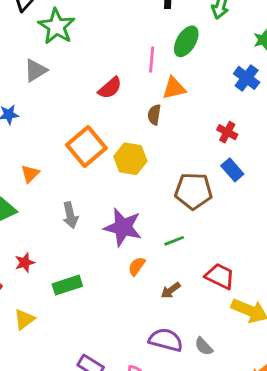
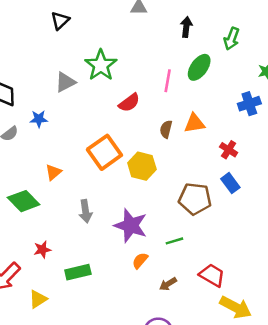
green star: (56, 26) -> (101, 65), moved
blue cross: (247, 78) -> (249, 104), turned 30
orange triangle: (174, 88) -> (194, 123), moved

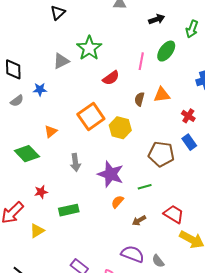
black arrow: (186, 27) -> (157, 19), turned 63

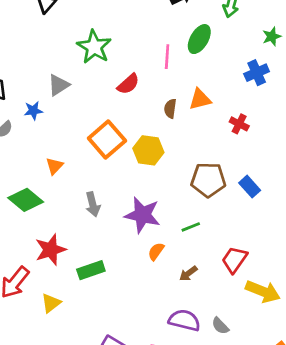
gray triangle: (61, 61) -> (58, 85), moved
blue rectangle: (189, 142) -> (250, 187), moved
red star: (41, 192) -> (51, 250), size x1.6
red trapezoid: (174, 214) -> (234, 260), turned -80

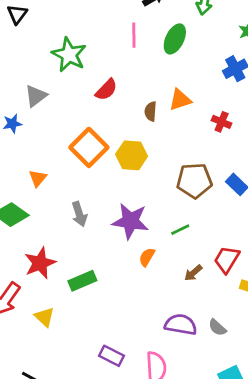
pink line: (167, 57) -> (134, 35), moved
brown arrow: (188, 274) -> (193, 273), moved
yellow triangle: (51, 303) -> (44, 317), turned -35

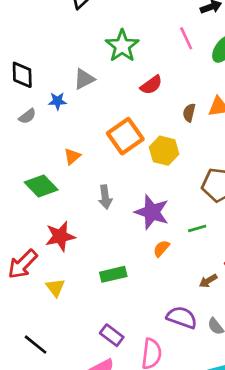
pink line: (134, 35) -> (186, 38), turned -35
brown arrow: (193, 273) -> (208, 281), moved
green rectangle: (82, 281) -> (113, 274), moved

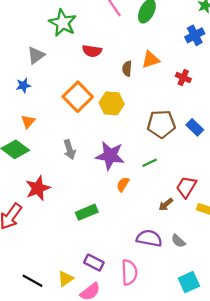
red semicircle: (151, 85) -> (92, 51), turned 54
blue star: (57, 101) -> (23, 85), moved
orange triangle: (72, 156) -> (28, 122), moved
yellow triangle: (55, 288) -> (66, 279), moved, turned 42

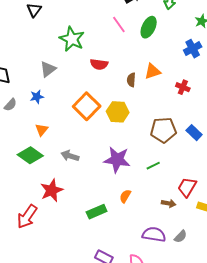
gray arrow: (70, 150) -> (70, 156), moved, turned 126
orange semicircle: (123, 184) -> (125, 196), moved
brown arrow: (166, 204) -> (169, 203), turned -128
gray semicircle: (178, 241) -> (181, 237), turned -88

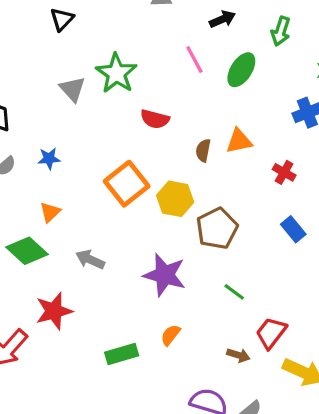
gray triangle: (48, 69) -> (72, 89), moved, turned -42
brown pentagon: (163, 130) -> (217, 228), moved, turned -30
blue rectangle: (194, 133) -> (293, 229), moved
green line: (153, 166) -> (234, 292), moved, turned 56

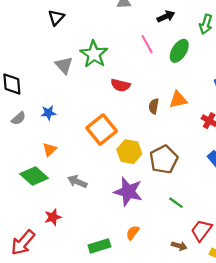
yellow hexagon: (175, 199) -> (129, 152), moved
red star: (54, 311) -> (53, 217), size x0.7

